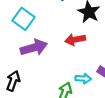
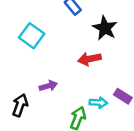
purple arrow: (34, 48) -> (48, 86), moved, size x0.6

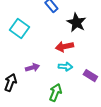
cyan arrow: (98, 103) -> (65, 67), moved

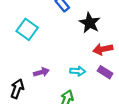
red arrow: (64, 47) -> (103, 49), moved
purple rectangle: (90, 76) -> (105, 72), moved

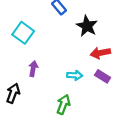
purple arrow: (41, 72) -> (33, 69), moved, turned -64

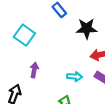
black star: (87, 26) -> (87, 29), turned -30

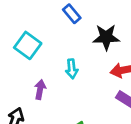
cyan arrow: (75, 77) -> (72, 69), moved, turned 80

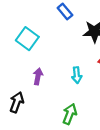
cyan arrow: (72, 69) -> (77, 75), moved

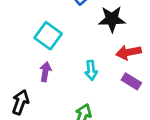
cyan square: (27, 39) -> (48, 36), moved

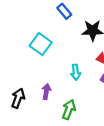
purple arrow: (45, 72) -> (46, 91), moved

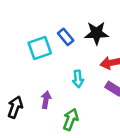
blue rectangle: (64, 11) -> (66, 37), moved
cyan square: (41, 44) -> (40, 48), turned 35

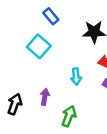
blue rectangle: (66, 37) -> (51, 16), moved
cyan square: (40, 48) -> (39, 46), turned -30

